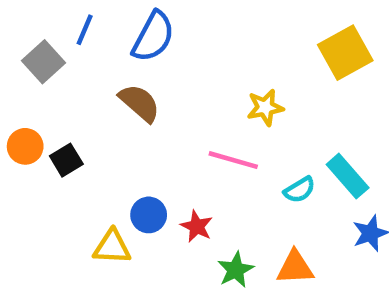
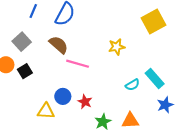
gray square: (43, 62) -> (22, 42), moved
pink line: (233, 160) -> (78, 64), moved

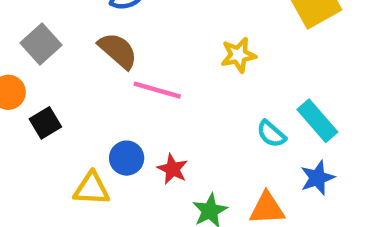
black square: (25, 71) -> (45, 123), moved
cyan semicircle: (132, 85) -> (271, 134), turned 72
blue star: (165, 105) -> (317, 178), moved

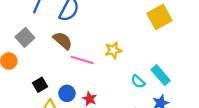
yellow star: (238, 55) -> (113, 50), moved
black square: (45, 123) -> (40, 85), moved

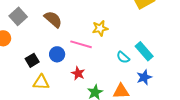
pink line: (82, 60) -> (81, 44), moved
blue circle: (67, 93) -> (57, 54), moved

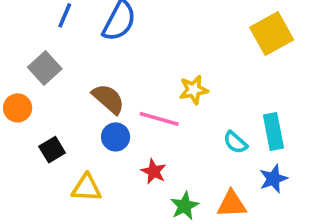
brown semicircle: (53, 19) -> (108, 99), moved
cyan rectangle: (144, 51) -> (273, 132), turned 30
black square: (32, 60) -> (52, 150), moved

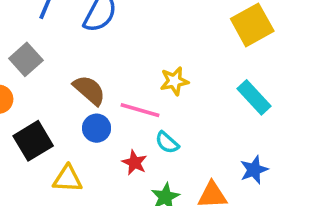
cyan rectangle: (273, 132) -> (254, 97), moved, turned -32
cyan semicircle: (235, 142) -> (167, 143), moved
black square: (52, 150) -> (33, 141), size x1.5

